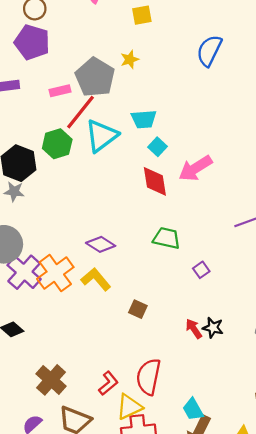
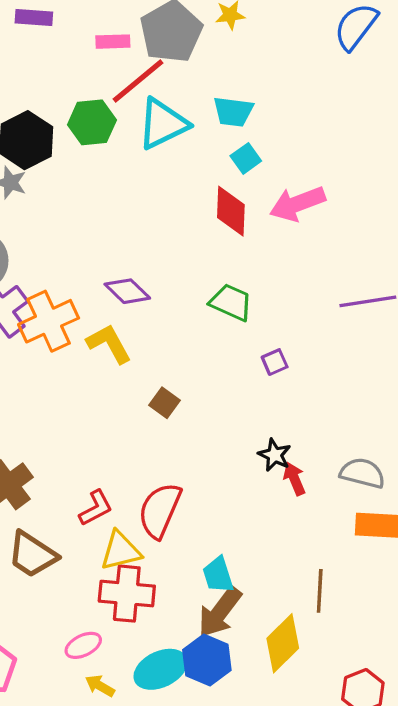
red arrow: (194, 329) -> (294, 479), moved

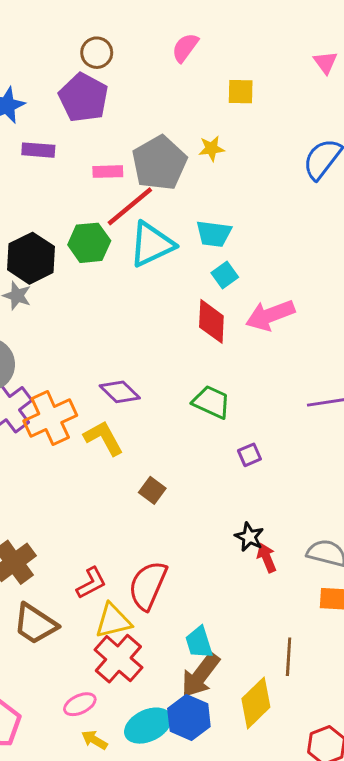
red cross: (127, 594) -> (118, 659), turned 36

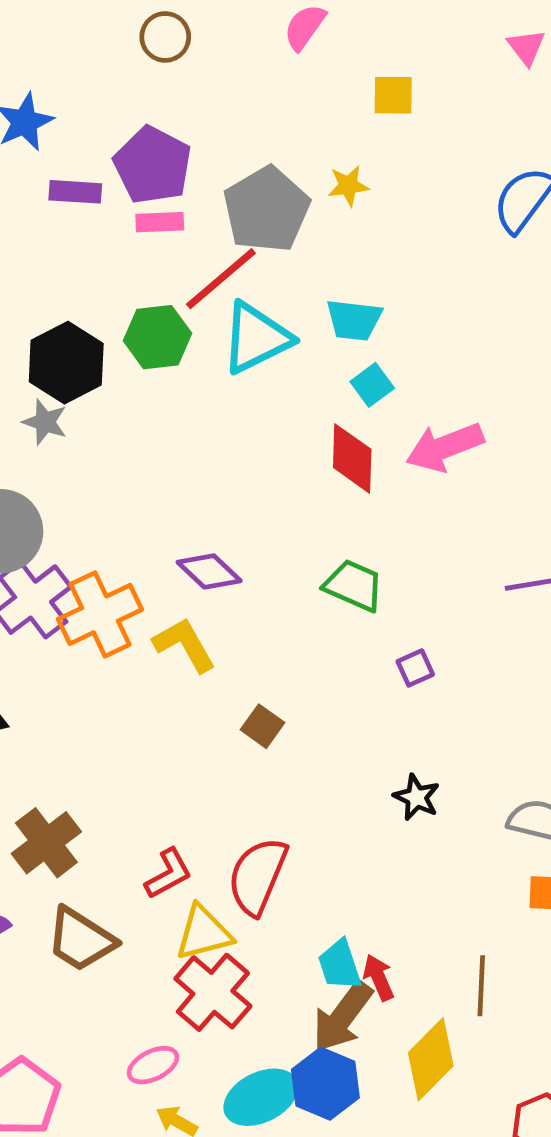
purple pentagon: (84, 98) -> (153, 165), moved
pink rectangle: (108, 172) -> (160, 222), moved
red arrow: (267, 558) -> (379, 977), moved

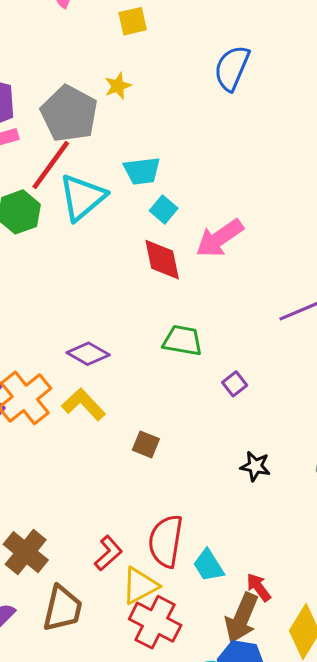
brown trapezoid: (81, 939) -> (63, 609), turned -96
cyan trapezoid: (340, 965) -> (208, 565), moved

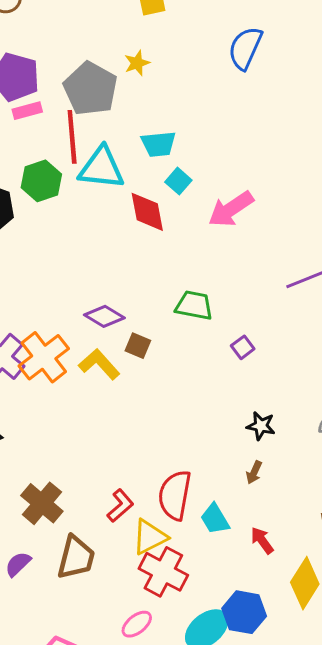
red line: (51, 165) -> (72, 137), turned -42
cyan triangle: (82, 197) -> (101, 168), turned 45
red diamond: (162, 260) -> (147, 212), moved
brown square: (146, 444) -> (138, 346), moved
brown arrow: (242, 618) -> (254, 472), moved, size x0.5

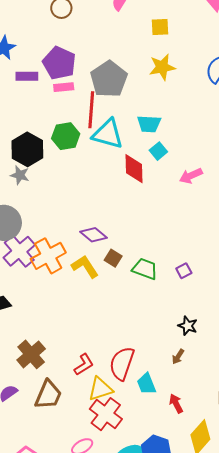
yellow star: (137, 63) -> (162, 67), moved, size x1.5
pink arrow: (231, 209) -> (191, 176), size x0.7
green trapezoid: (194, 305) -> (145, 269), moved

